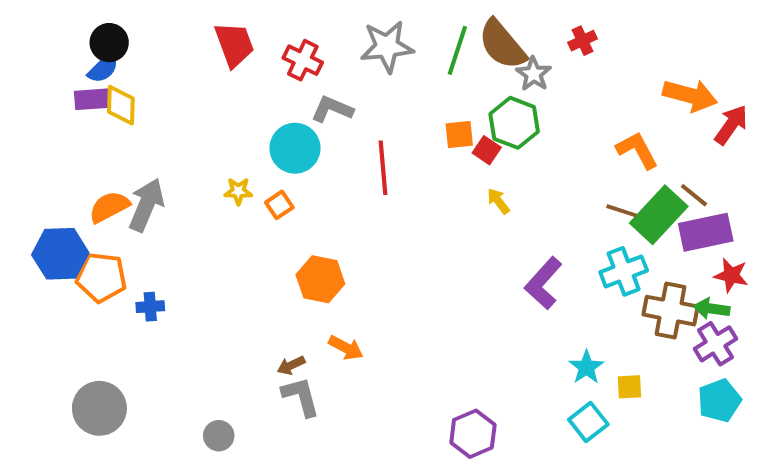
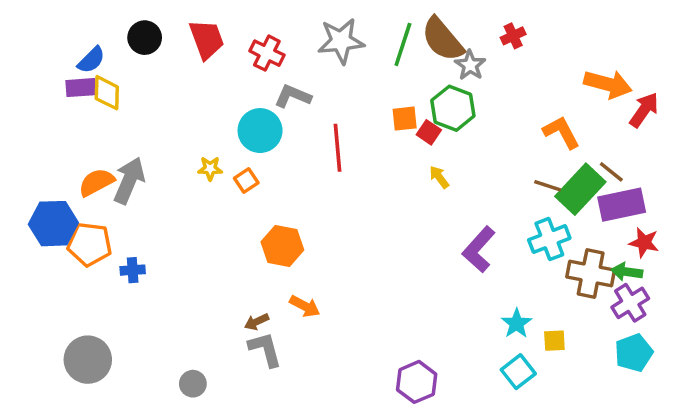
black circle: (109, 43) -> (145, 38), moved

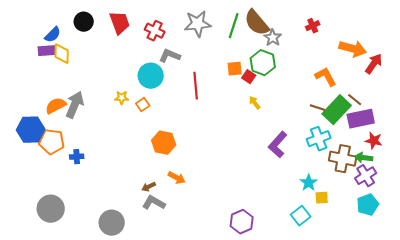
red cross: (513, 36) -> (313, 26), moved
cyan star: (517, 323) -> (309, 183), moved
gray L-shape: (265, 349) -> (154, 203), turned -45
gray circle: (193, 384) -> (112, 223), size x1.6

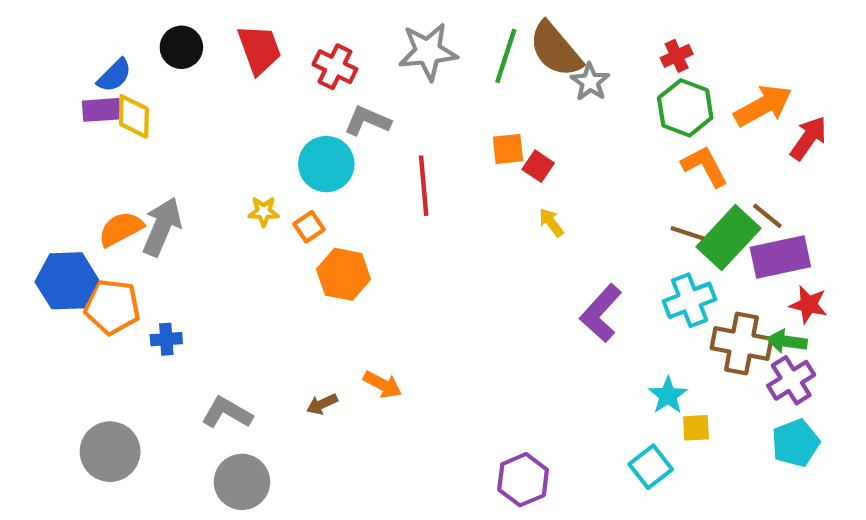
orange arrow: (353, 49) -> (763, 106), turned -44
green hexagon: (263, 63) -> (685, 108), moved
orange hexagon: (164, 143) -> (344, 274), moved
gray L-shape: (154, 203) -> (227, 413), moved

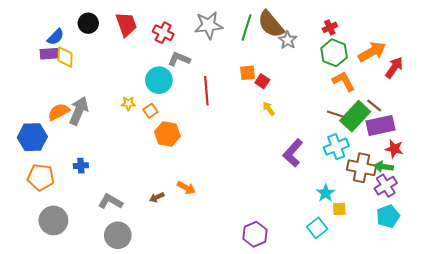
orange pentagon: (112, 307) -> (41, 177), moved

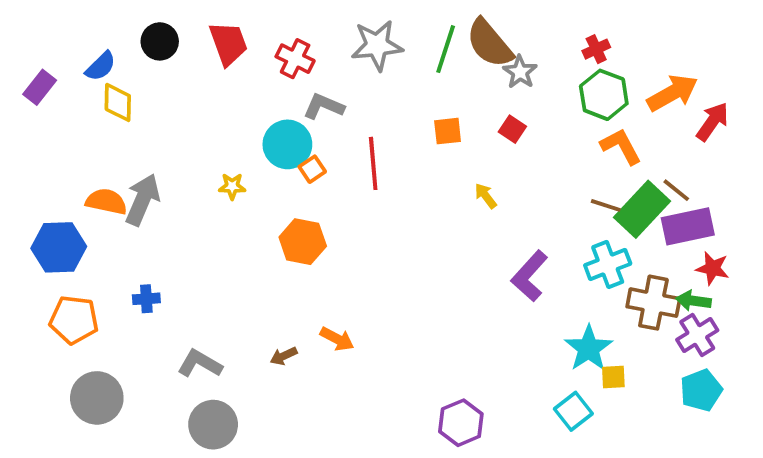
purple rectangle: (49, 54) -> (40, 87), moved, turned -48
red square: (262, 81) -> (512, 129), moved
orange square: (150, 111) -> (312, 169), moved
orange semicircle: (59, 112) -> (106, 202), turned 40
cyan star: (326, 193) -> (589, 348), size x1.4

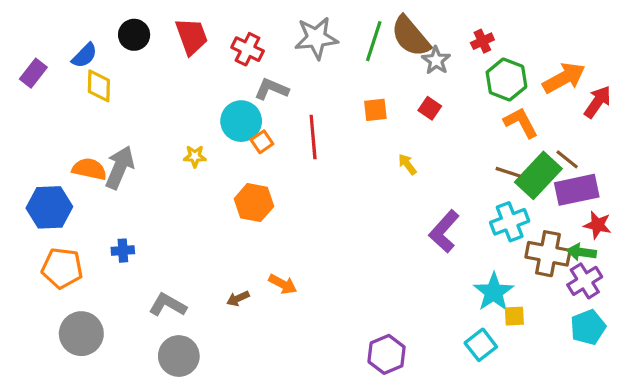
red cross: (596, 49) -> (482, 41), moved

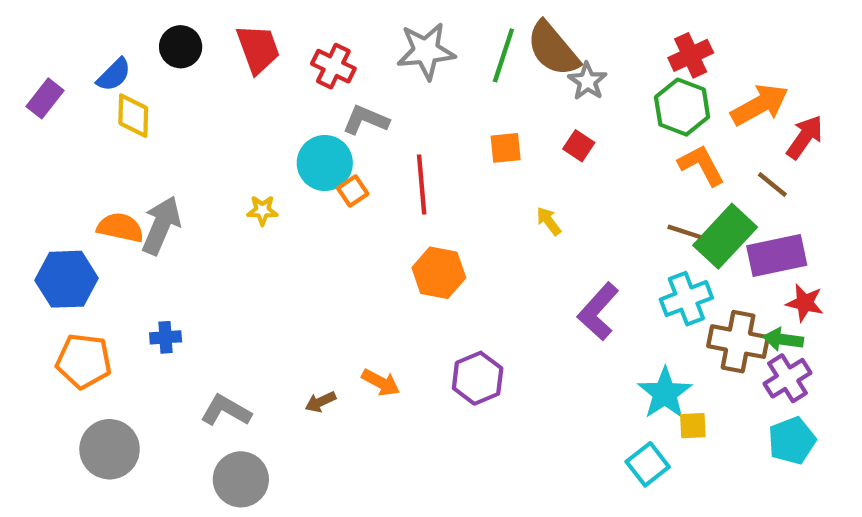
red cross: (482, 41) -> (691, 55), moved, size x1.4
brown line: (567, 159) -> (772, 185), moved
orange hexagon: (254, 203) -> (439, 273), moved
purple hexagon: (387, 354) -> (478, 378), moved

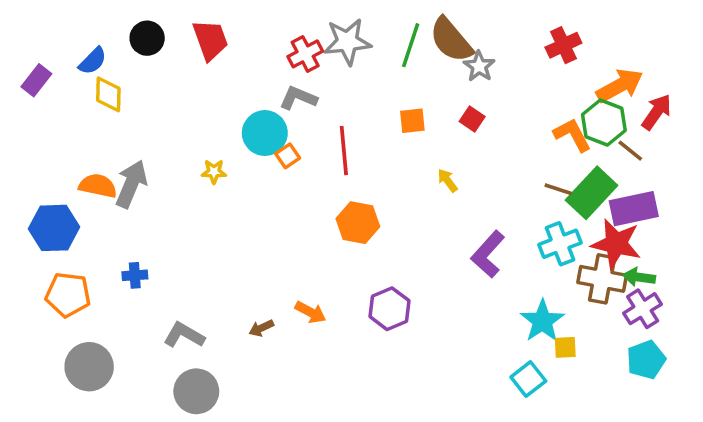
red cross: (333, 66) -> (305, 54), moved, turned 36
green hexagon: (682, 107) -> (604, 122), moved
red star: (805, 303) -> (616, 244), moved, size x1.6

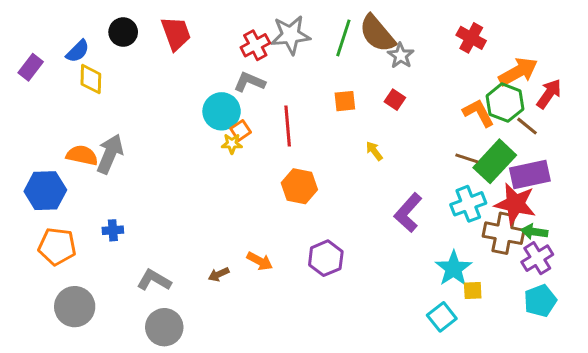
red cross: (563, 45) -> (471, 38), turned -36
yellow star: (214, 172) -> (232, 144), moved

